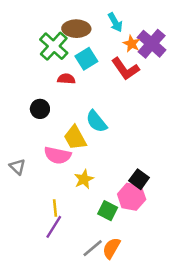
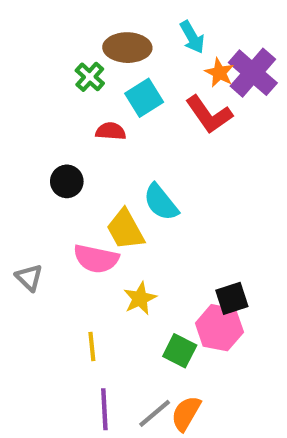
green cross: (54, 46) -> (90, 77), size x0.6
black square: (139, 179) -> (232, 298), turned 36
purple line: (54, 227) -> (104, 409), moved, turned -35

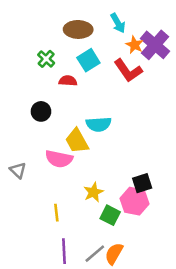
green cross: (90, 77) -> (46, 59), moved
cyan semicircle: (161, 202) -> (99, 124), turned -55
yellow star: (140, 298) -> (94, 192), moved

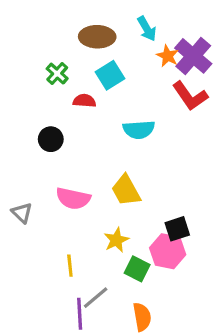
red L-shape: (128, 70) -> (190, 96), moved
cyan semicircle: (99, 124) -> (139, 130), moved
yellow trapezoid: (77, 141) -> (126, 190), moved
gray line: (95, 254) -> (96, 298), moved
orange semicircle: (114, 254) -> (142, 317), turned 140

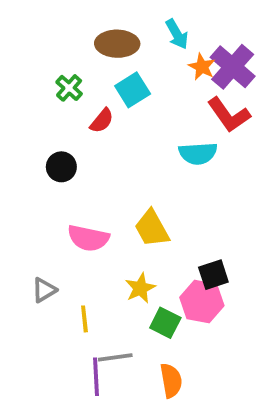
red semicircle: (84, 101) -> (102, 121), turned 125
cyan semicircle: (139, 130) -> (198, 153), moved
gray triangle: (22, 213) -> (44, 290), moved, turned 45
gray line: (96, 298) -> (115, 357), turned 32

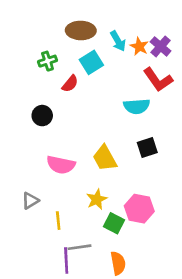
cyan arrow: (177, 34) -> (118, 41), moved
purple cross: (233, 67) -> (161, 46), size x0.7
green cross: (69, 88) -> (48, 61), turned 30
black square: (213, 275) -> (147, 147), moved

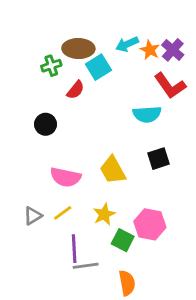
brown ellipse: (81, 30) -> (78, 49), moved
cyan arrow: (118, 41) -> (127, 44), turned 96
yellow line: (58, 221) -> (63, 213), moved, turned 60
purple line: (66, 260) -> (74, 249), moved

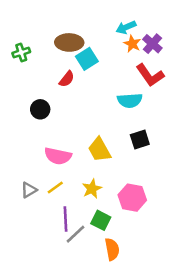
cyan arrow: (127, 44) -> (126, 27), moved
green cross: (51, 66) -> (21, 53), moved
green square: (123, 240) -> (101, 220), moved
gray line: (86, 266) -> (76, 234), turned -35

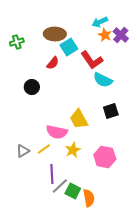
red L-shape: (150, 75) -> (92, 60), moved
cyan semicircle: (130, 100) -> (103, 80), turned 30
pink semicircle: (58, 156) -> (57, 132), moved
green square: (101, 220) -> (73, 191), moved

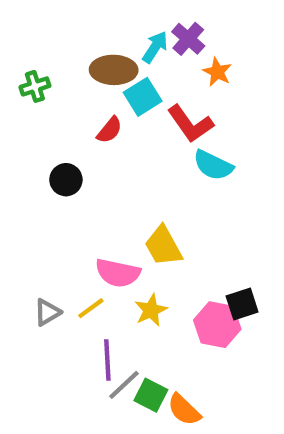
cyan arrow: (100, 22) -> (155, 47), moved, turned 147
purple cross: (121, 35) -> (188, 39), moved
black square: (111, 111) -> (242, 304), moved
orange semicircle: (89, 198) -> (184, 410), turned 144

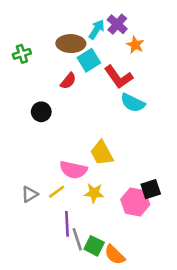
yellow star: (151, 310) -> (94, 193), turned 30
gray line: (124, 385) -> (77, 239), turned -65

